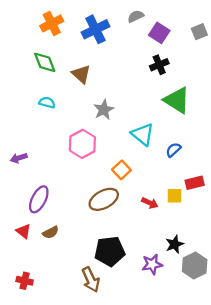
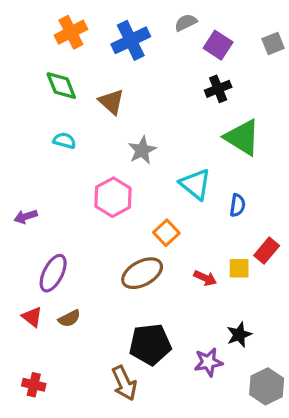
blue semicircle: (173, 150) -> (237, 205), turned 140
red rectangle: (195, 183) -> (267, 251), turned -36
gray hexagon: (195, 265) -> (267, 386), moved

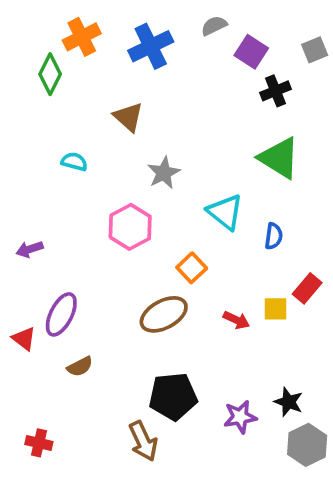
green diamond: (61, 86) -> (50, 74), moved, turned 48
black cross: (218, 89) -> (275, 91), moved
red triangle: (32, 317) -> (24, 339), moved
black star: (239, 335) -> (289, 402), moved, turned -30

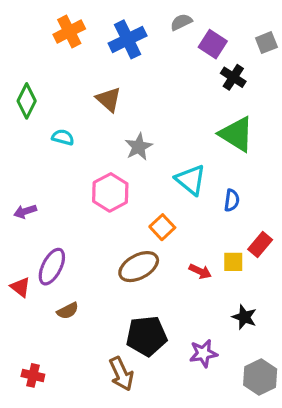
green diamond: (50, 74) -> (27, 101), moved
black cross: (275, 91) -> (233, 77), turned -35
black star: (289, 402) -> (244, 317), moved

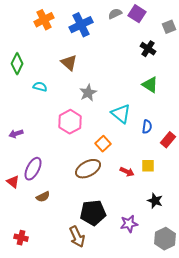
purple square: (213, 44) -> (137, 14), moved
green triangle: (236, 134) -> (150, 85), size x0.7
red rectangle: (260, 245) -> (168, 140), moved

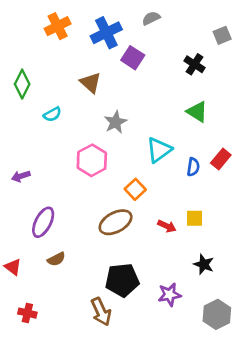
purple square: (137, 14) -> (133, 58), moved
cyan semicircle: (40, 87) -> (52, 114), turned 136
cyan triangle: (121, 114) -> (159, 150), turned 45
red rectangle: (168, 140) -> (221, 159), moved
red triangle: (13, 182) -> (13, 267), moved

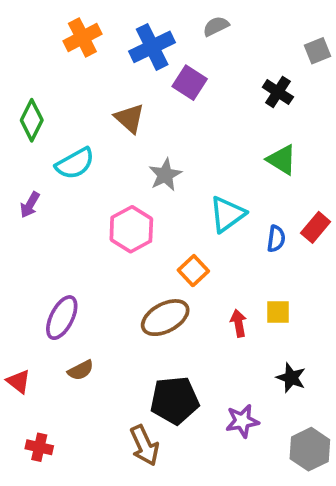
cyan semicircle: (52, 114) -> (75, 163), size x1.5
purple arrow: (21, 176) -> (30, 205), moved, turned -42
red arrow: (167, 226) -> (238, 323), turned -126

